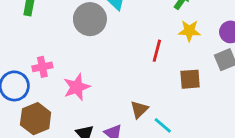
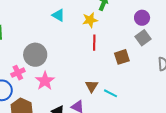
gray circle: (90, 19) -> (35, 55), moved
yellow star: (189, 31) -> (90, 20), moved

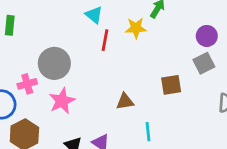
red line: (94, 43) -> (105, 40), moved
brown triangle: (92, 86) -> (125, 102), moved, turned 40
cyan line: (110, 93) -> (148, 132), turned 48

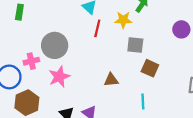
gray square: (204, 63) -> (135, 45), moved, turned 30
brown square: (171, 85) -> (150, 68), turned 30
cyan line: (148, 132) -> (143, 101), moved

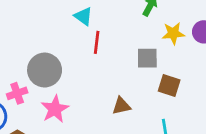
yellow star: (123, 20) -> (173, 33), moved

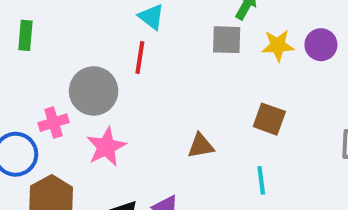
red line: (97, 42) -> (140, 58), moved
gray square: (147, 58) -> (227, 40), moved

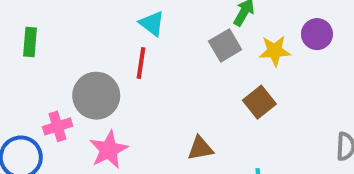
gray square: (227, 40) -> (225, 45), turned -32
purple circle: (321, 45) -> (317, 34), moved
brown square: (269, 119) -> (259, 102), moved, turned 32

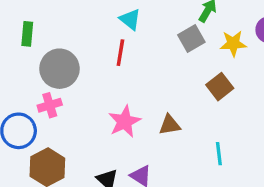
gray circle: (96, 96) -> (59, 69), moved
pink star: (109, 150) -> (125, 121), moved

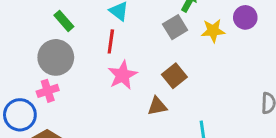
green rectangle: (27, 34) -> (64, 21), moved, turned -45
brown square: (220, 87) -> (174, 76), moved
pink star: (125, 121) -> (123, 75), moved

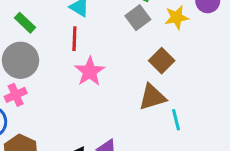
brown square: (174, 76) -> (162, 61), moved
brown triangle: (157, 106) -> (152, 97), moved, size x1.4

